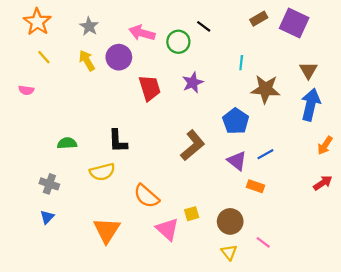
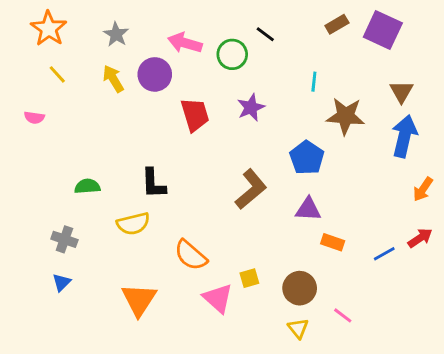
blue line: (265, 154) -> (384, 254), moved
purple triangle: (237, 161) -> (308, 209), turned -35

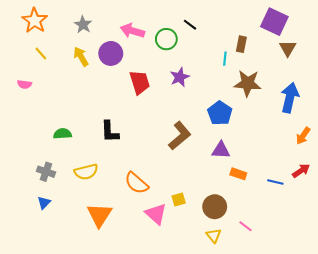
brown rectangle: (337, 24) -> (241, 44), moved, turned -49
brown triangle: (401, 92) -> (288, 48), moved
yellow semicircle: (133, 224) -> (86, 172), moved
blue line: (384, 254) -> (275, 182), turned 42

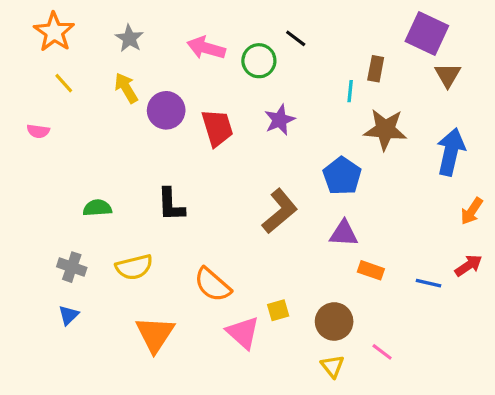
purple circle: (111, 53) -> (166, 110), moved

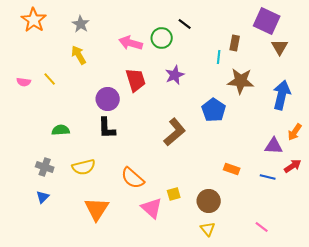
pink arrow: (206, 48) -> (131, 43), moved
yellow line: (64, 83) -> (50, 79), moved
purple circle: (166, 110) -> (108, 99), moved
purple triangle: (344, 233) -> (274, 146), moved
pink line: (382, 352) -> (262, 227), moved

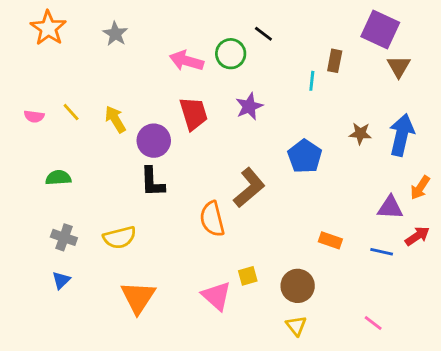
yellow arrow: (79, 55) -> (115, 119), moved
brown star: (241, 81) -> (360, 133), moved, size x0.6
green semicircle: (61, 130) -> (58, 178), moved
orange semicircle: (133, 178) -> (212, 219), moved, turned 35

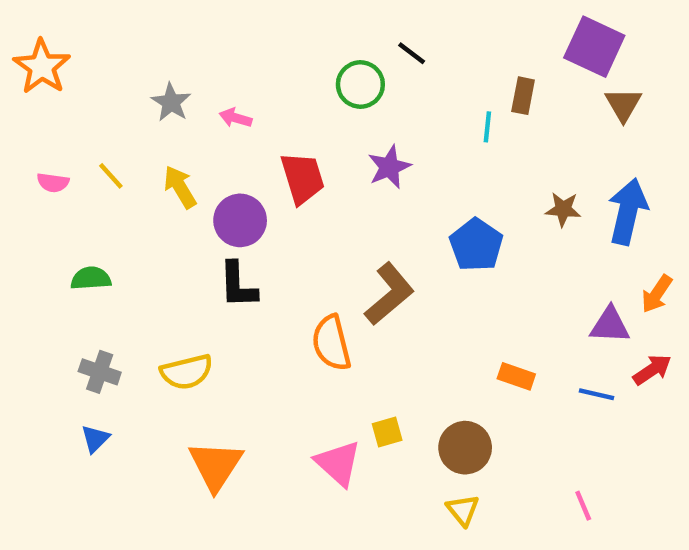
orange star: (48, 28) -> (42, 67), moved
gray star: (115, 34) -> (171, 102), moved
pink arrow: (186, 61) -> (236, 118), moved, size x0.6
pink line: (373, 323) -> (583, 506), turned 30

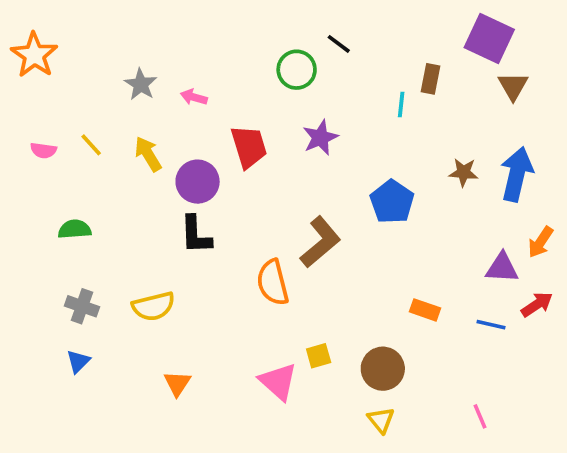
orange triangle: (216, 465) -> (177, 383), size x0.6

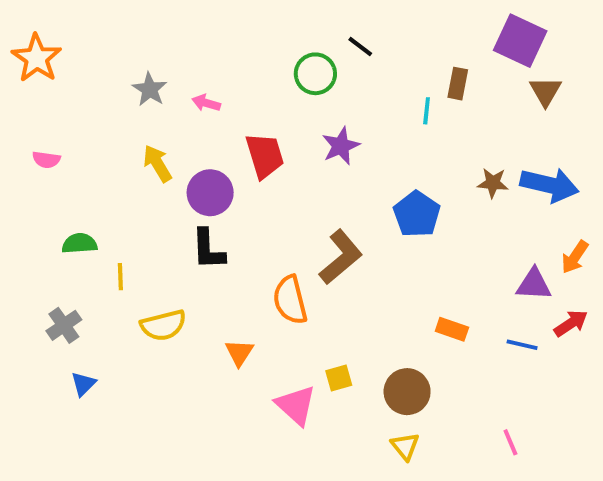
yellow line: (91, 145) -> (120, 277), moved, turned 40
blue arrow: (517, 174) -> (549, 185), turned 90
gray cross: (82, 306) -> (64, 325), moved, turned 36
orange triangle: (177, 383) -> (239, 353), moved

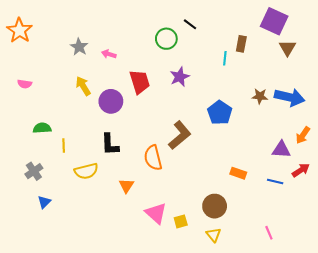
black L-shape: (208, 249) -> (110, 144), moved
yellow square: (339, 378) -> (181, 221), moved

